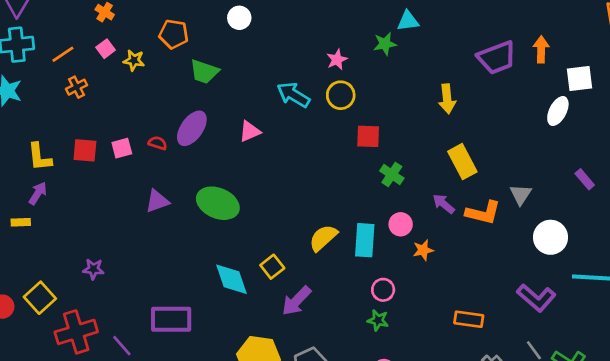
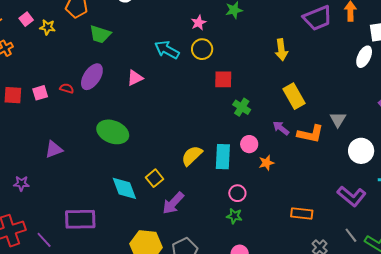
purple triangle: (157, 201) -> (54, 149), moved

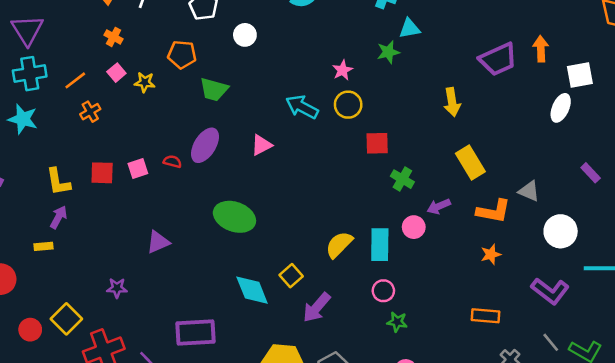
gray triangle: (338, 119) -> (529, 191), turned -36
purple arrow: (281, 128) -> (439, 206), moved, turned -60
orange star: (266, 163) -> (491, 254), moved
pink circle: (237, 193) -> (383, 291), moved

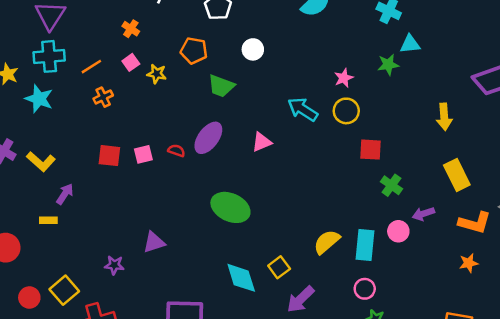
white circle: (245, 35) -> (253, 49), moved
yellow L-shape: (58, 182) -> (41, 162), moved, turned -44
purple triangle: (158, 242) -> (154, 242), moved

